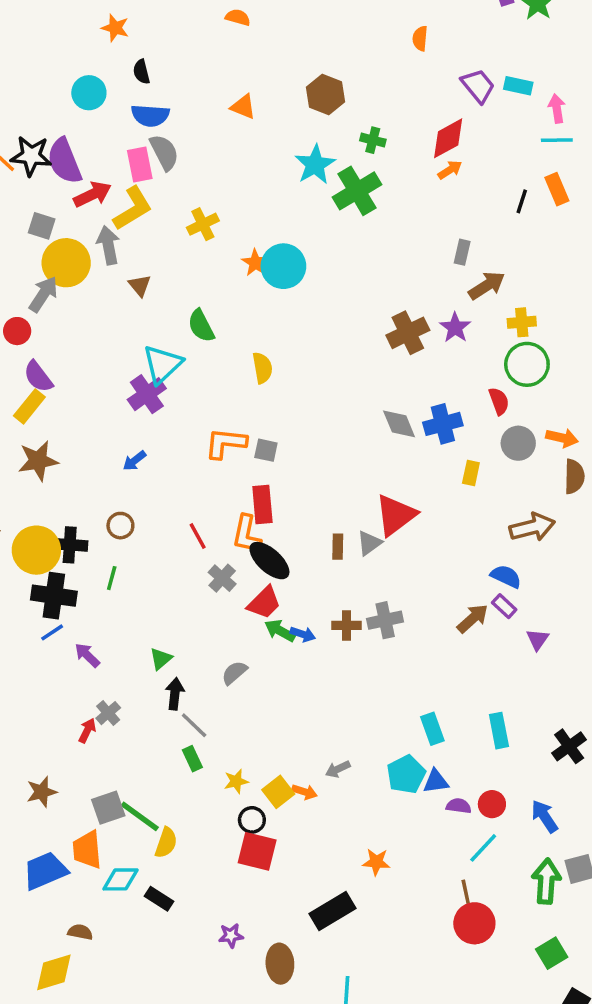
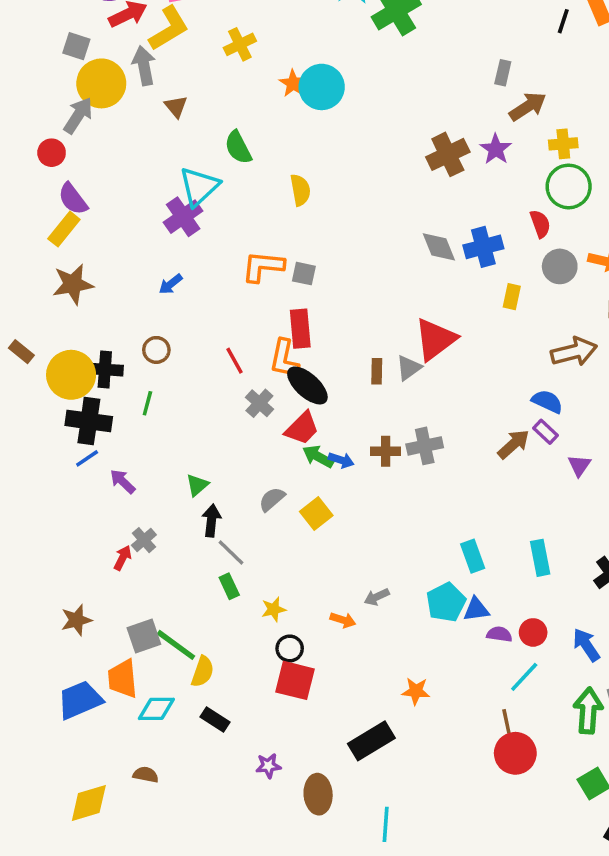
yellow square: (278, 792) -> (316, 513), moved
black rectangle: (159, 899) -> (215, 720), moved
brown semicircle: (80, 932) -> (146, 775), moved

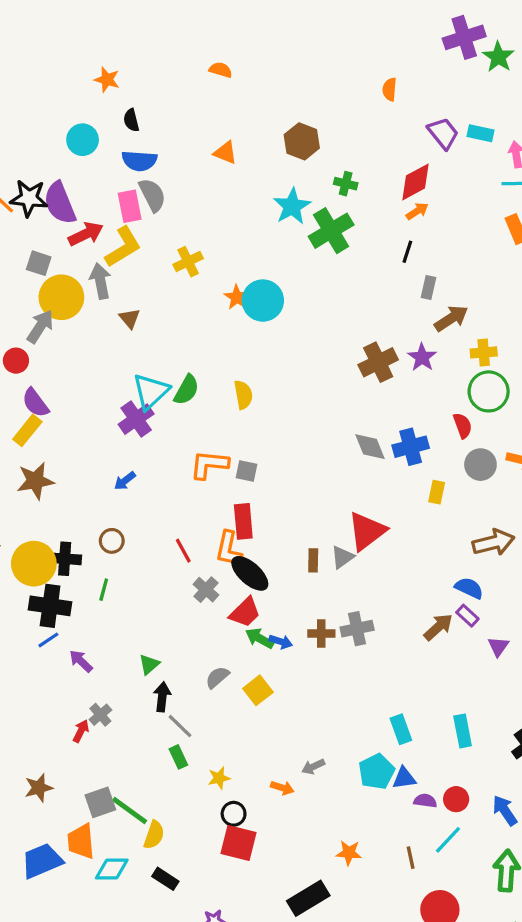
black line: (563, 21) -> (407, 252), moved
green semicircle: (238, 147) -> (186, 390), moved, turned -124
brown line: (506, 721) -> (411, 858), moved

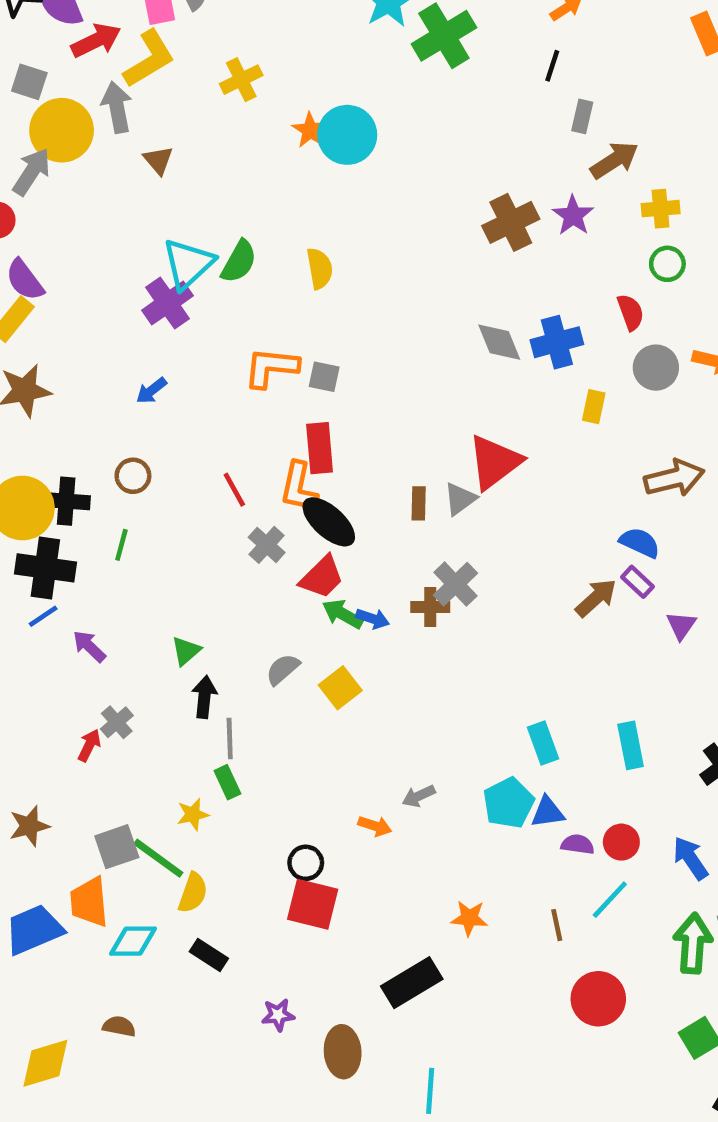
green circle: (489, 391) -> (667, 264), size x0.6
gray cross: (357, 629) -> (455, 584), moved, turned -32
gray line: (180, 726) -> (230, 738), turned 44
yellow star: (219, 778) -> (193, 814), moved

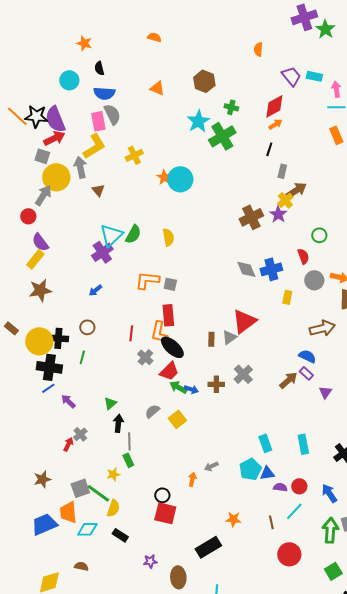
red arrow: (96, 40) -> (54, 138), moved
yellow cross: (661, 209) -> (285, 200), moved, turned -35
red line: (234, 490) -> (131, 333), turned 35
gray cross: (455, 584) -> (243, 374), moved
orange arrow: (375, 826) -> (192, 479), turned -96

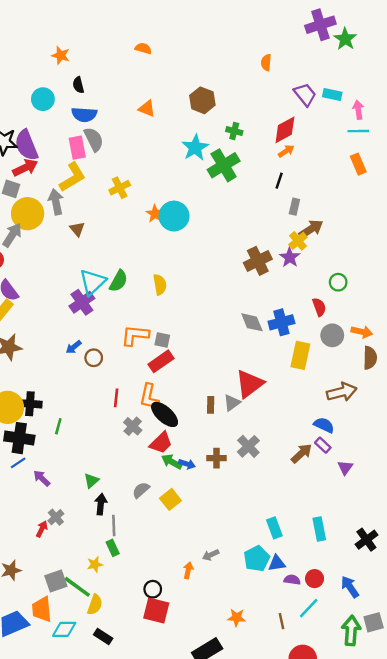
yellow rectangle: (287, 297) -> (300, 355), size x1.6
red rectangle: (168, 315) -> (161, 361), moved, turned 60
brown circle: (87, 327) -> (94, 358), moved

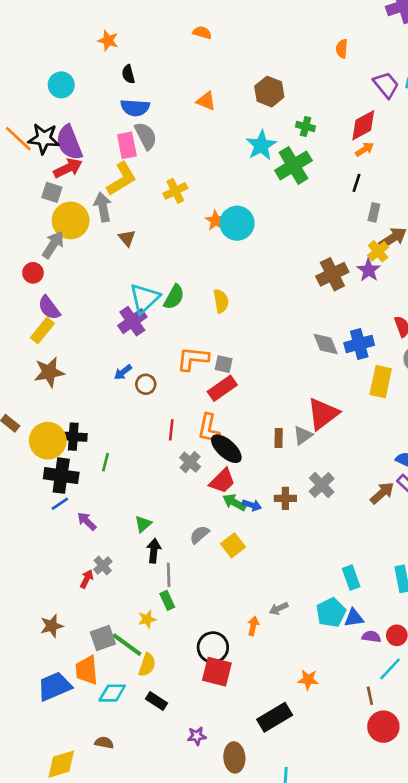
cyan circle: (43, 99) -> (61, 85), moved
black circle: (153, 589) -> (213, 647), size x1.5
brown line: (281, 621) -> (370, 696), moved

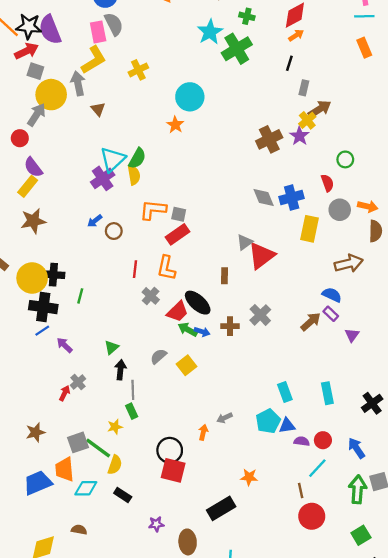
red arrow: (68, 168) -> (27, 51), moved
orange star: (216, 220) -> (175, 125), moved
yellow semicircle: (221, 301) -> (134, 175), moved
gray triangle: (303, 435) -> (245, 242), moved
black ellipse: (226, 449) -> (198, 303), moved

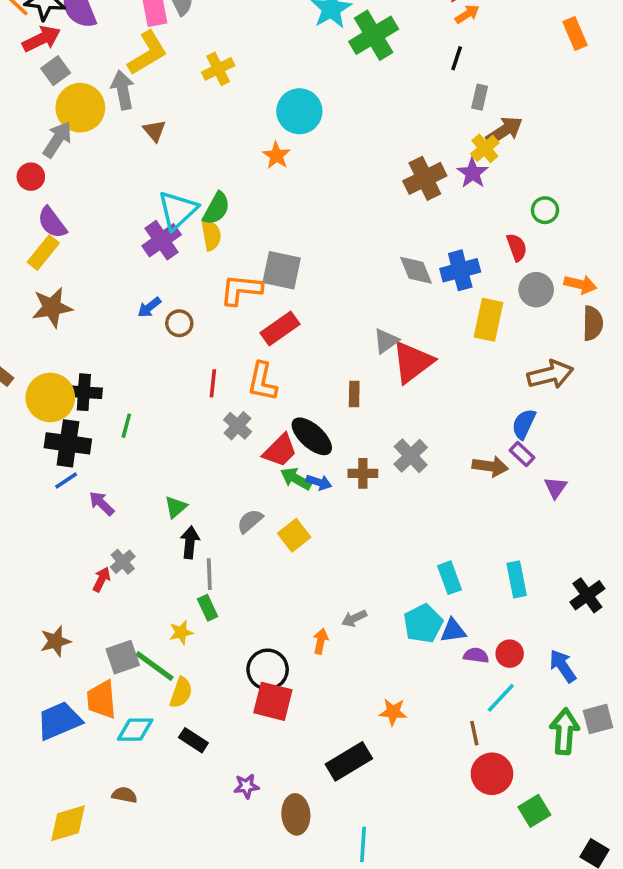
gray square: (35, 71) -> (56, 71), turned 36
gray square: (179, 214) -> (282, 270), moved, size x1.6
blue semicircle: (332, 295) -> (524, 424), turned -90
brown arrow: (311, 322) -> (490, 466), turned 50
green square: (361, 535) -> (534, 811), moved

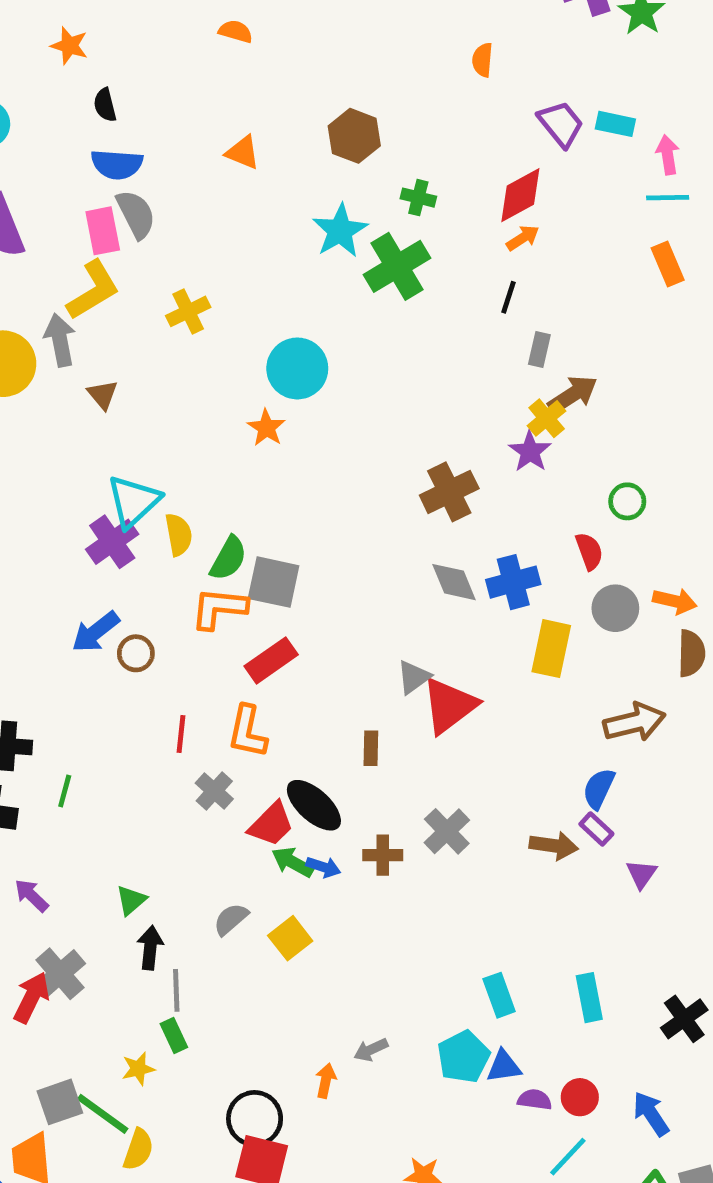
brown cross: (425, 178) -> (449, 492), moved
green semicircle: (216, 208) -> (228, 558), moved
blue arrow: (149, 307) -> (96, 632), size x1.5
gray cross: (123, 562) -> (60, 974), size x1.5
red arrow: (102, 579) -> (31, 998), size x1.5

